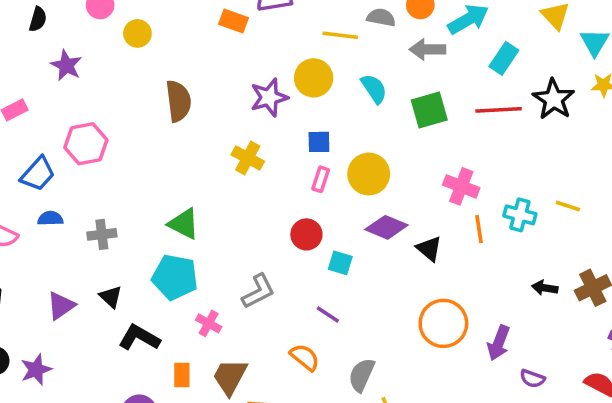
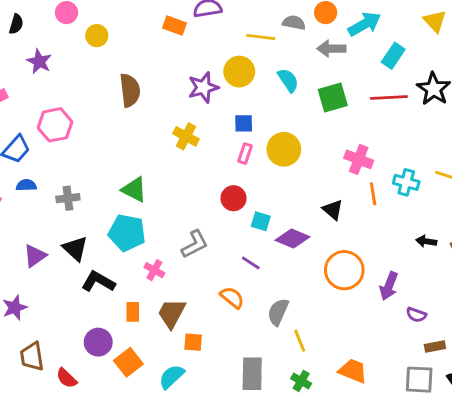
purple diamond: (386, 227) -> (292, 238), moved
black triangle: (111, 297) -> (75, 249), size x1.4

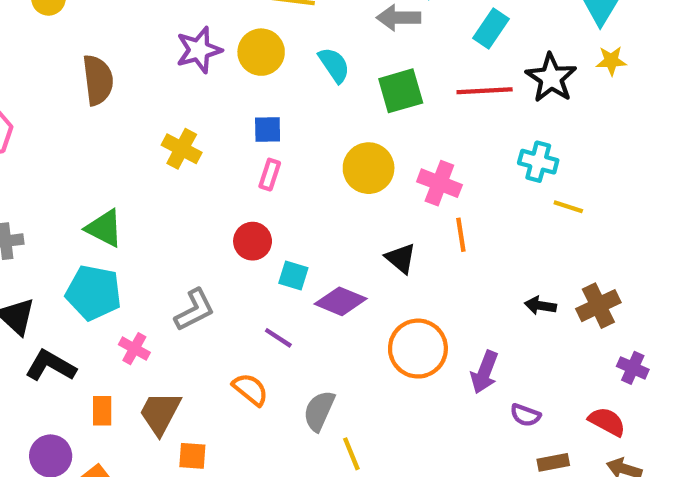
purple star: (203, 87) -> (199, 50), moved
yellow circle: (284, 149) -> (369, 168), moved
cyan cross: (406, 182) -> (538, 162), moved

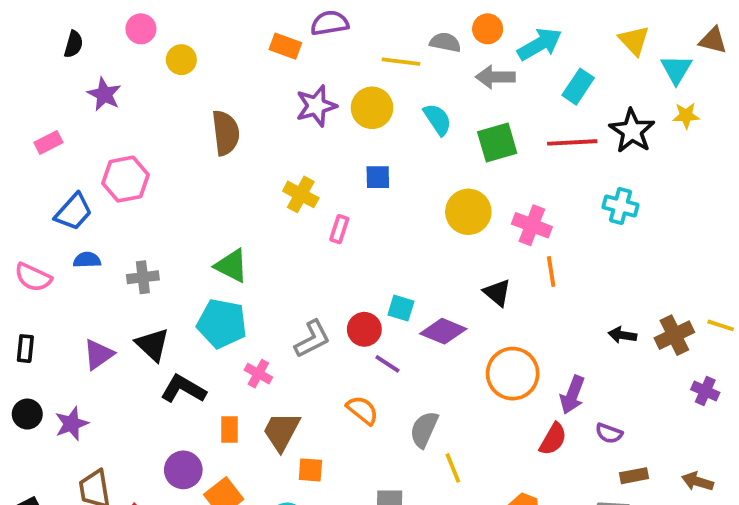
pink rectangle: (270, 175) -> (339, 229), moved
yellow line: (568, 207) -> (721, 325), moved
red circle: (253, 241) -> (364, 329), moved
red semicircle: (607, 422) -> (553, 439), moved, turned 92

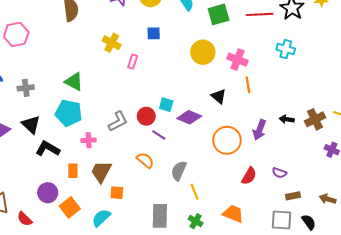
pink cross: (258, 374) -> (89, 140), turned -32
purple arrow: (572, 395) -> (259, 130), moved

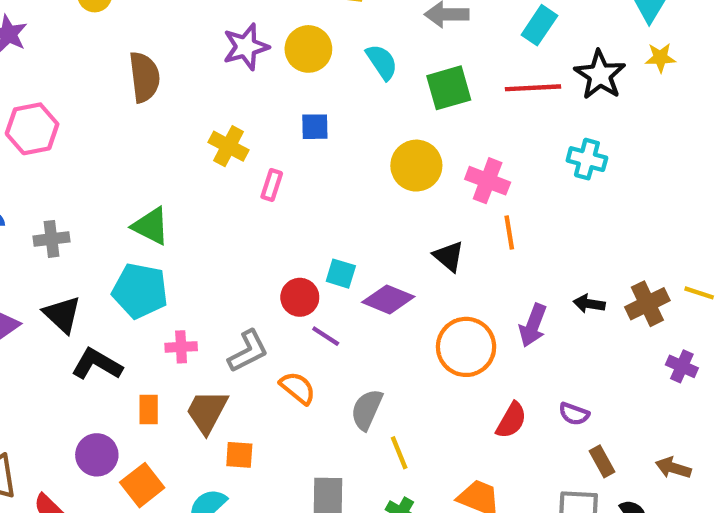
gray L-shape: (118, 121) -> (248, 351), moved
brown rectangle: (293, 196) -> (602, 461), turned 72

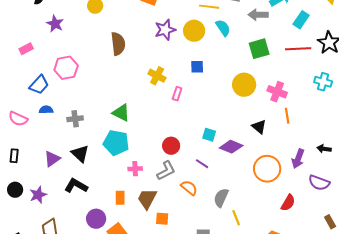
cyan semicircle: (382, 62) -> (223, 28), moved
red circle: (300, 297) -> (171, 146), moved
black L-shape: (97, 364) -> (76, 186), moved
purple semicircle: (574, 414) -> (319, 183), moved, size x1.5

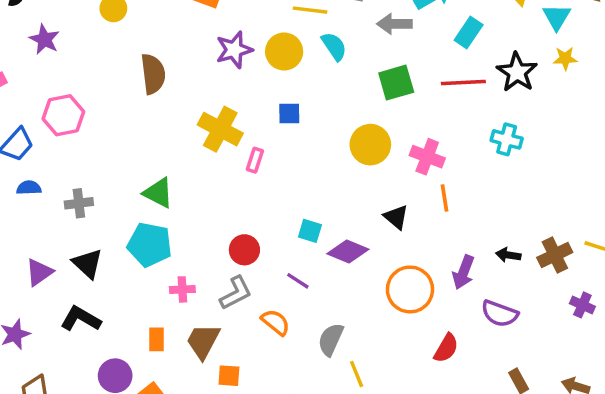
yellow cross: (157, 76) -> (220, 129), size x1.4

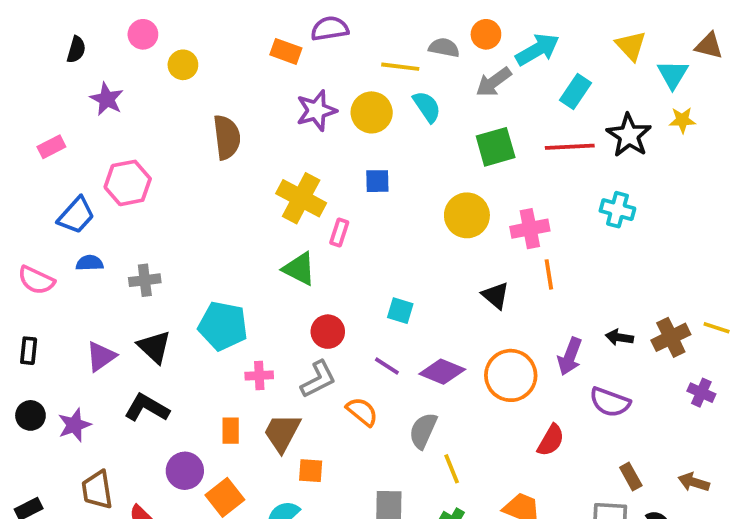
gray arrow: (394, 24) -> (494, 82), turned -36
pink cross: (427, 157) -> (530, 229), turned -32
green triangle: (158, 193) -> (299, 269), moved
purple diamond: (348, 252) -> (442, 372), moved

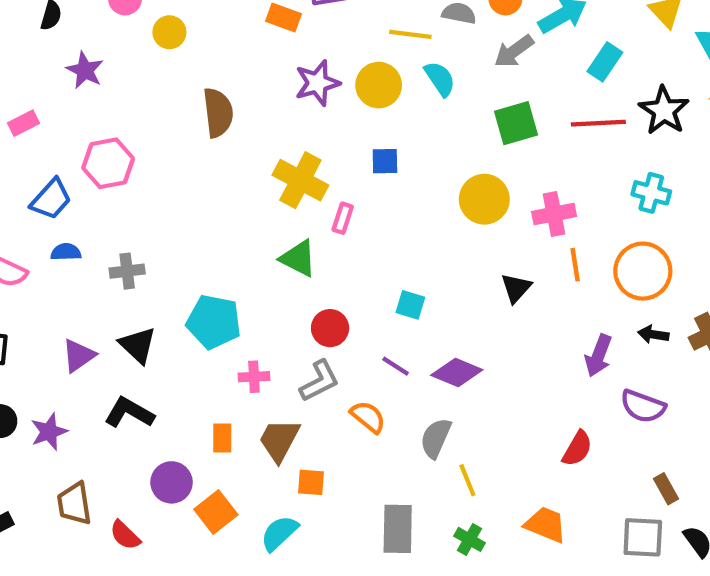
black triangle: (496, 295) -> (516, 288), turned 32
orange circle: (511, 375) -> (643, 271), moved

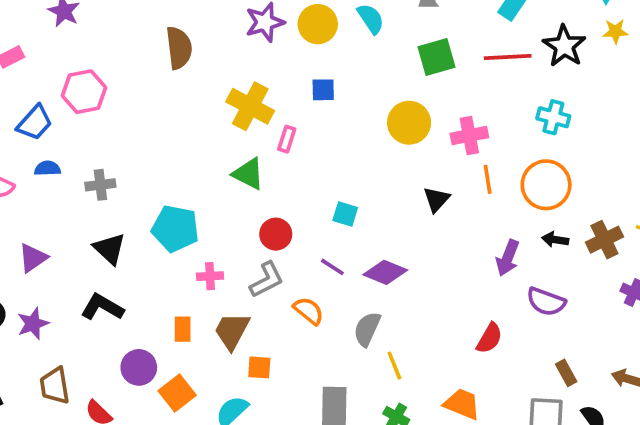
purple triangle: (79, 356) -> (33, 258), moved

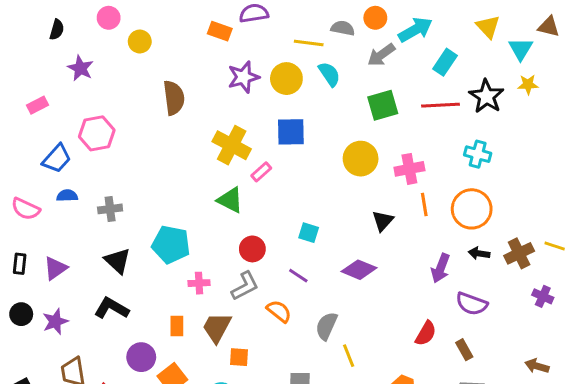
blue square: (323, 90) -> (291, 132), size x1.5
pink rectangle: (287, 139) -> (261, 172), turned 30
purple diamond: (385, 272) -> (359, 270), moved
brown rectangle: (566, 373) -> (464, 350), moved

